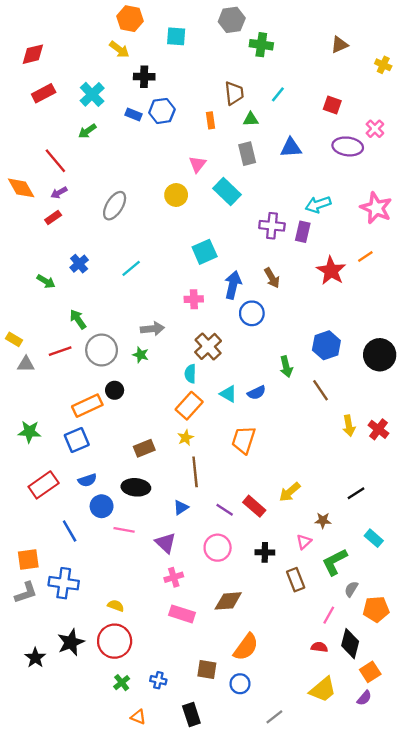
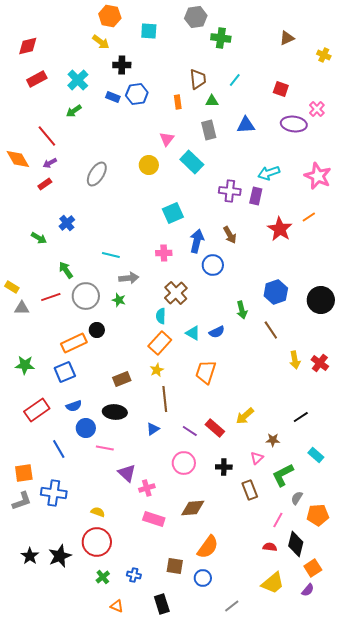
cyan line: (131, 268) -> (111, 255), moved, turned 54
purple triangle: (165, 543) -> (127, 473), moved
black star: (71, 642) -> (60, 556), moved

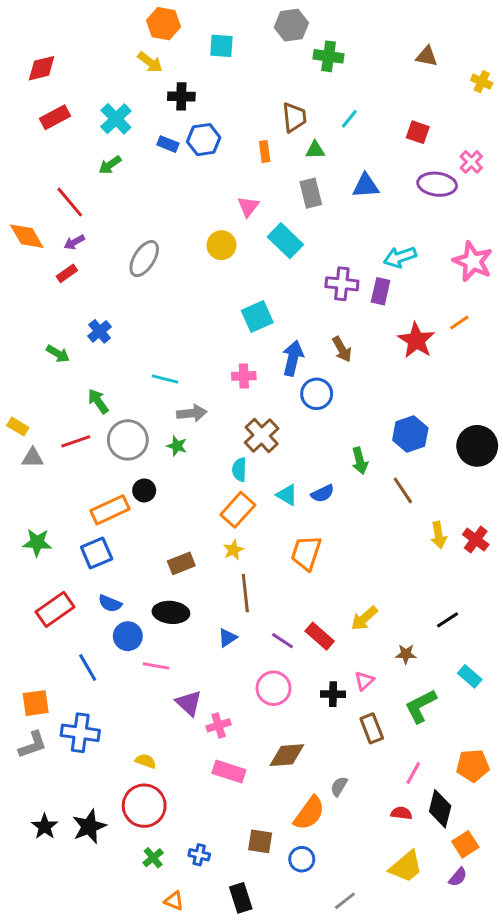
brown triangle: (287, 38) -> (427, 56), turned 35
blue semicircle: (74, 406) -> (110, 603), turned 42
pink triangle: (257, 458) -> (364, 681), moved
gray semicircle: (297, 498) -> (339, 786), moved

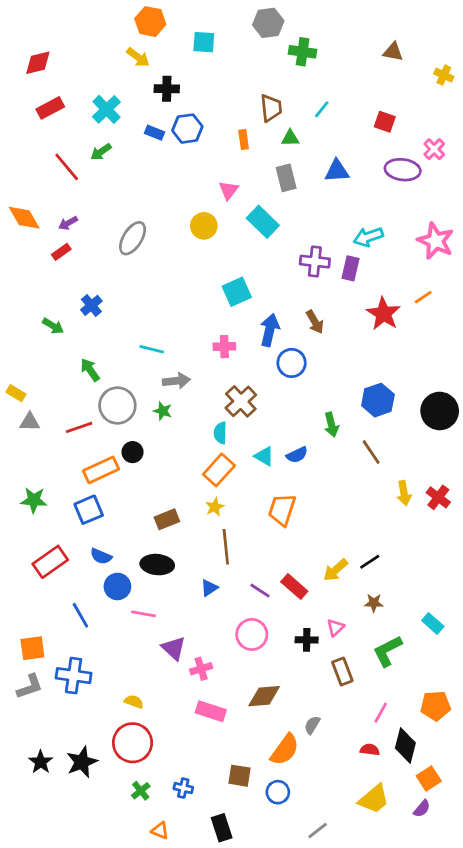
red line: (70, 202) -> (67, 167), moved
red line: (76, 441) -> (79, 427), moved
black line: (447, 620) -> (370, 562), moved

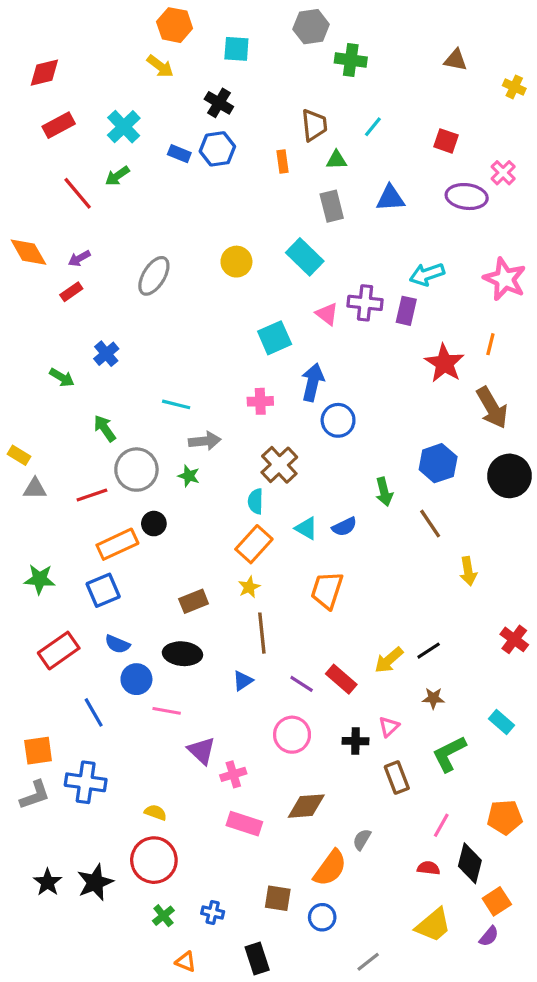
black cross: (167, 89) -> (219, 103), moved, turned 30
pink triangle: (228, 190) -> (327, 314), moved, turned -30
orange line: (423, 297) -> (490, 344), turned -42
brown arrow: (315, 322) -> (492, 408), moved, size x1.5
red cross: (438, 497) -> (514, 639), moved

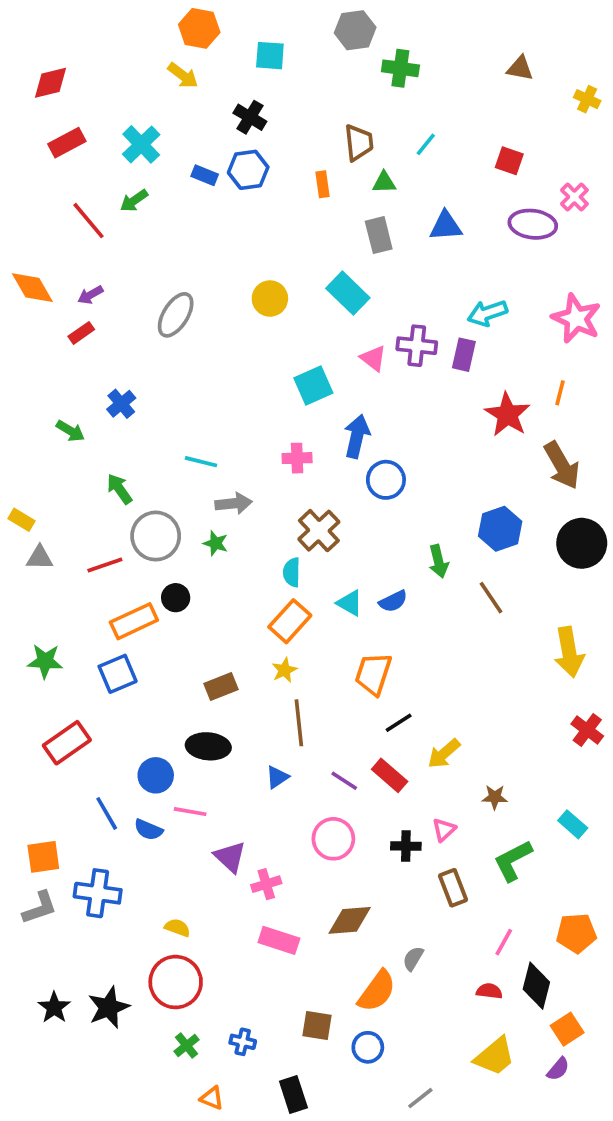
yellow arrow: (468, 571) -> (569, 652), moved, size x1.5
blue semicircle: (117, 644) -> (148, 830), moved
black line: (429, 651) -> (399, 723), moved

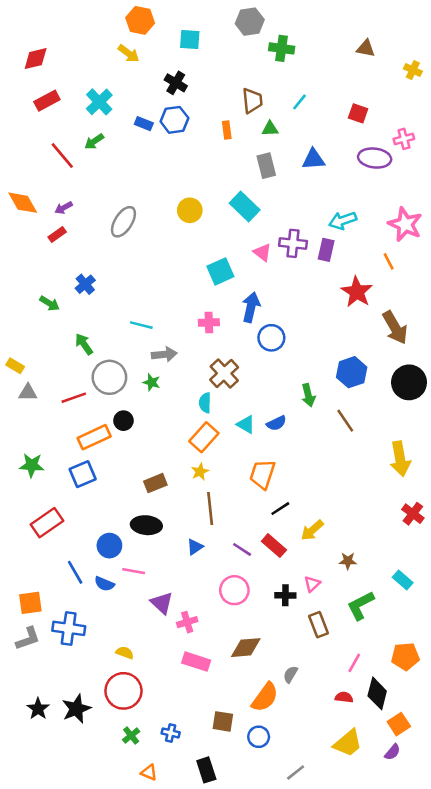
pink cross: (574, 197) -> (404, 139), turned 30
orange line: (560, 393) -> (389, 261), moved, turned -42

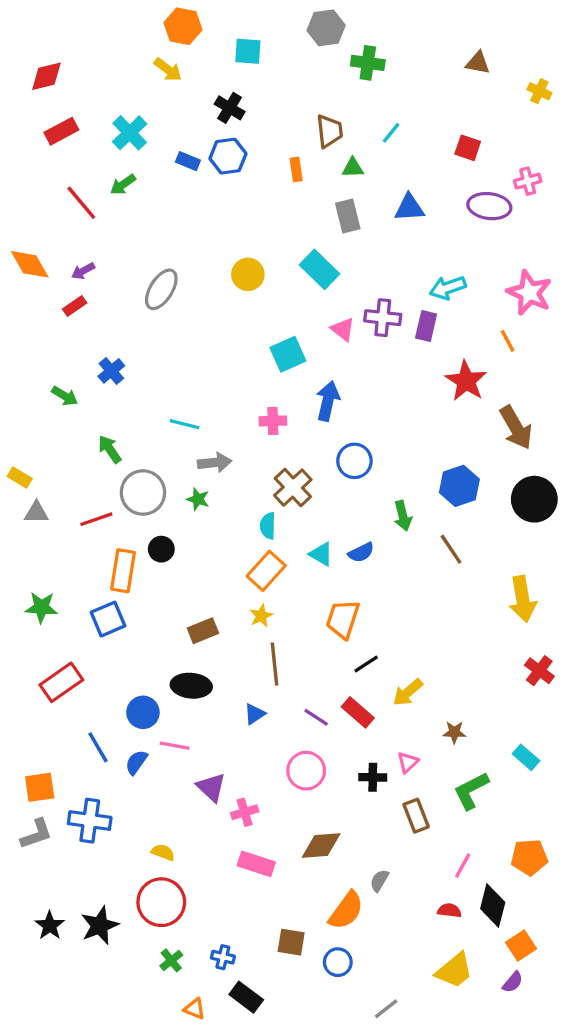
blue circle: (271, 338) -> (354, 461), moved
orange rectangle: (94, 437) -> (123, 571), turned -56
blue semicircle: (104, 584) -> (136, 762), turned 102
black rectangle: (206, 770) -> (246, 997), moved, turned -35

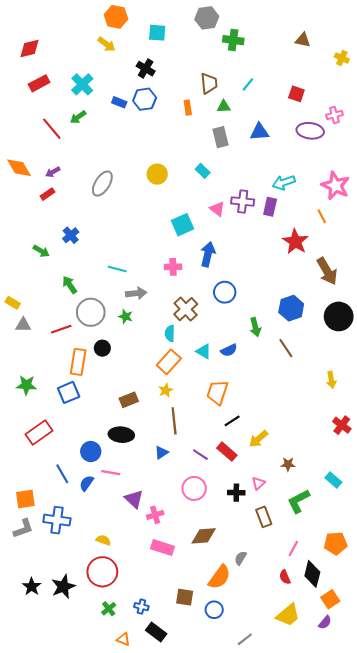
cyan rectangle: (319, 269) -> (203, 171), size x0.6
yellow arrow: (523, 599) -> (331, 380), size x0.6
red semicircle: (449, 911) -> (285, 577), turned -120

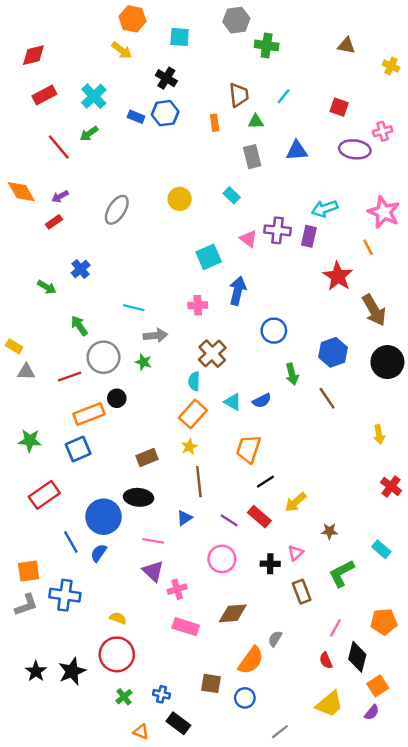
blue circle: (225, 292) -> (274, 331), moved
orange rectangle: (78, 362) -> (89, 414), turned 60
blue circle: (91, 452) -> (103, 517), size x1.5
pink line: (111, 473) -> (153, 541), moved

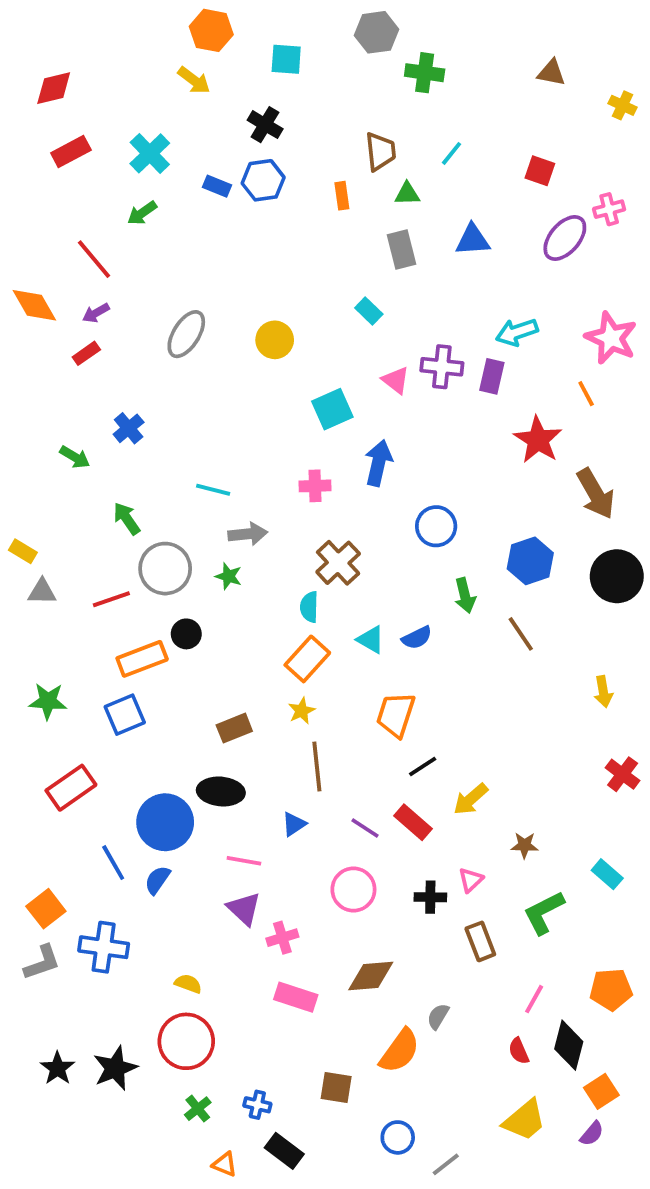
red line: (59, 147) -> (94, 259), moved
purple ellipse: (355, 149) -> (565, 238), turned -56
yellow circle: (180, 199) -> (275, 340), moved
orange square: (29, 571) -> (46, 909), turned -30
blue circle: (245, 698) -> (398, 1137), moved

